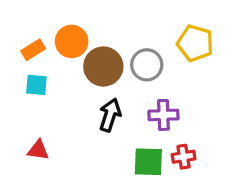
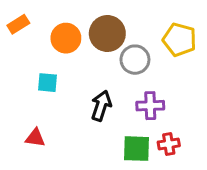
orange rectangle: (33, 50) -> (18, 24), moved
brown circle: (103, 67) -> (107, 33), moved
cyan square: (36, 85) -> (47, 83), moved

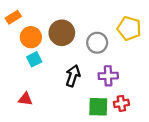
brown circle: (107, 33) -> (62, 33), moved
orange circle: (66, 38) -> (31, 37), moved
cyan square: (47, 83) -> (34, 59), turned -32

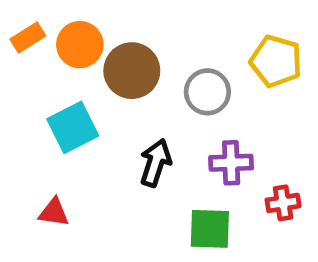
orange circle: (31, 37) -> (80, 45), moved
cyan square: (34, 59) -> (73, 127), size x1.5
red cross: (121, 103) -> (283, 203), moved

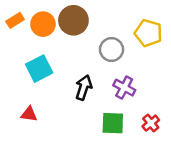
brown circle: (132, 71) -> (73, 20), moved
purple cross: (231, 163) -> (124, 88), turned 30
red cross: (283, 203) -> (151, 123), moved, turned -30

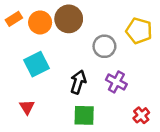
red triangle: (29, 114) -> (27, 107), turned 49
green square: (113, 123) -> (84, 115), moved

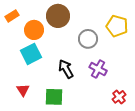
orange circle: (40, 22) -> (34, 30), moved
black arrow: (78, 82) -> (66, 69), turned -48
green square: (84, 115) -> (54, 97), moved

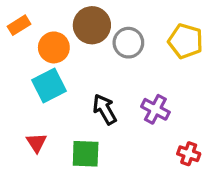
gray circle: (88, 39) -> (128, 43), moved
red cross: (119, 97) -> (189, 154), turned -32

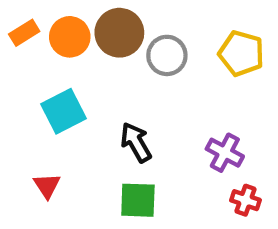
orange circle: (54, 47) -> (70, 37), moved
purple cross: (155, 109) -> (225, 153), moved
green square: (86, 154) -> (138, 200), moved

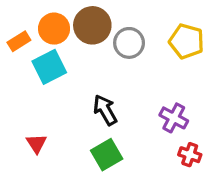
orange rectangle: (24, 33) -> (19, 41), moved
cyan square: (64, 111) -> (49, 67), moved
green square: (138, 200) -> (107, 155), turned -32

